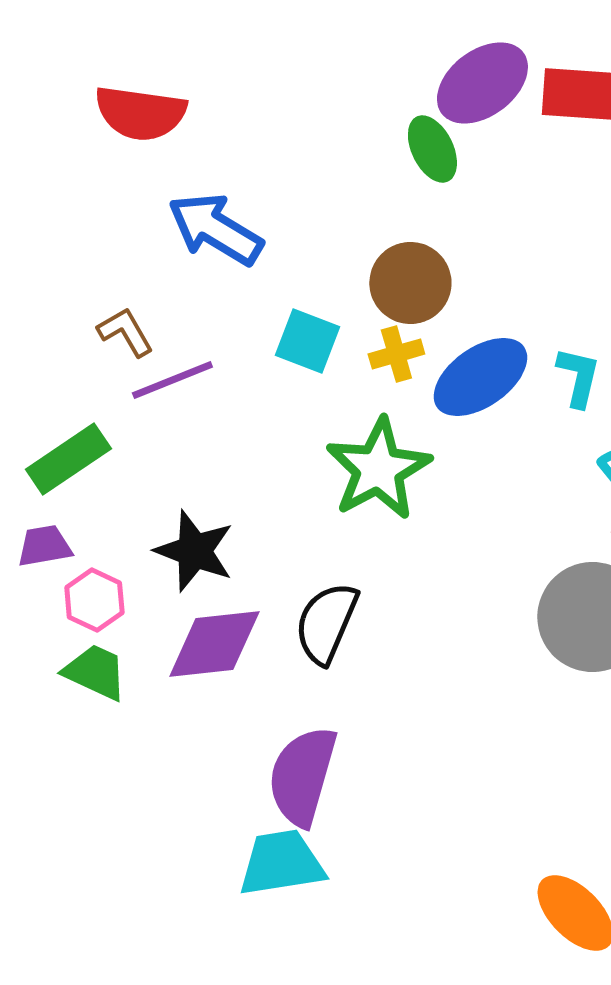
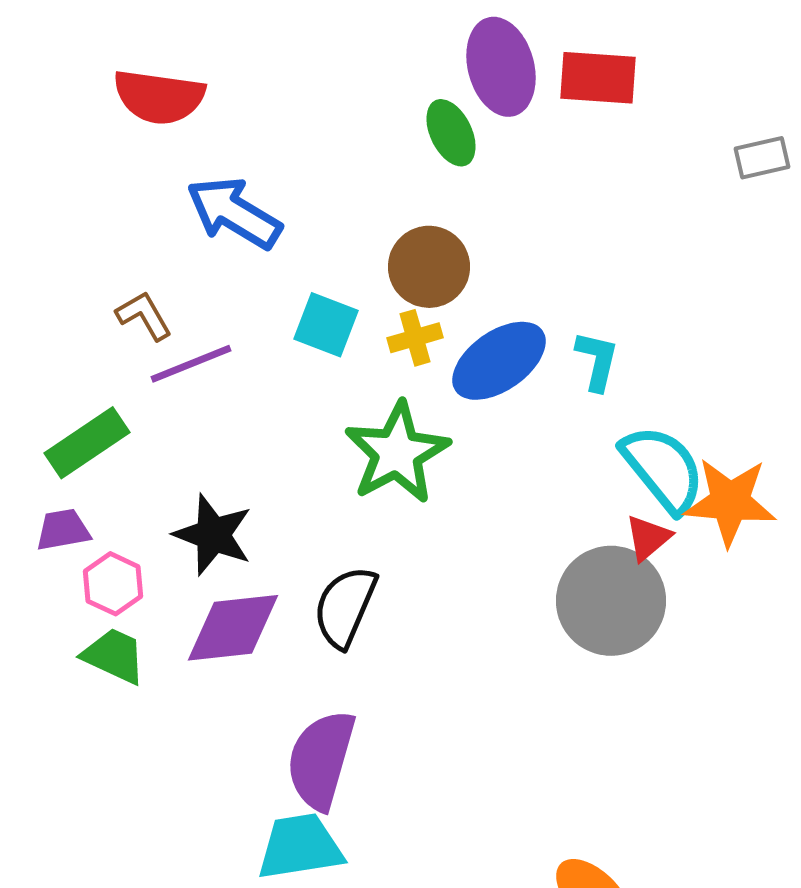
purple ellipse: (482, 83) -> (501, 67), turned -68

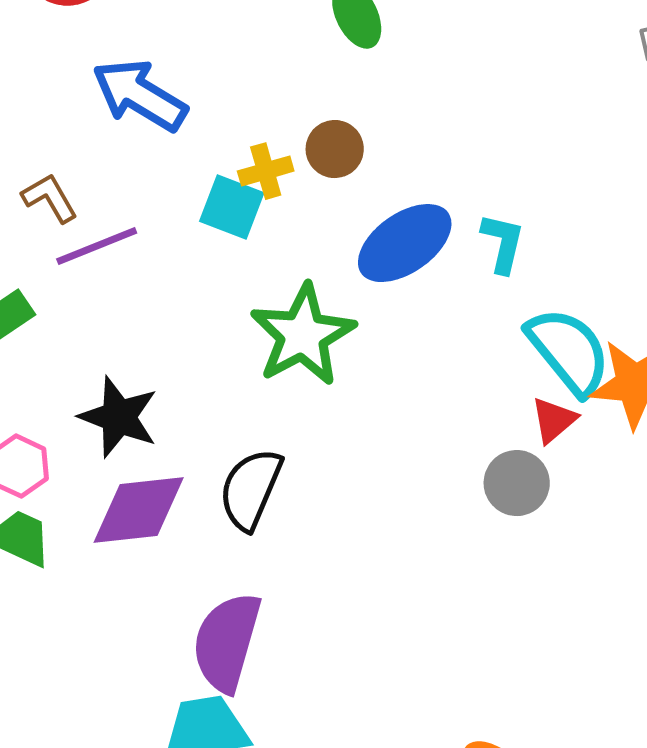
brown circle: (429, 267) -> (335, 149), size x0.7
yellow cross: (415, 338) -> (266, 171), moved
gray circle: (611, 601) -> (517, 483), size x0.6

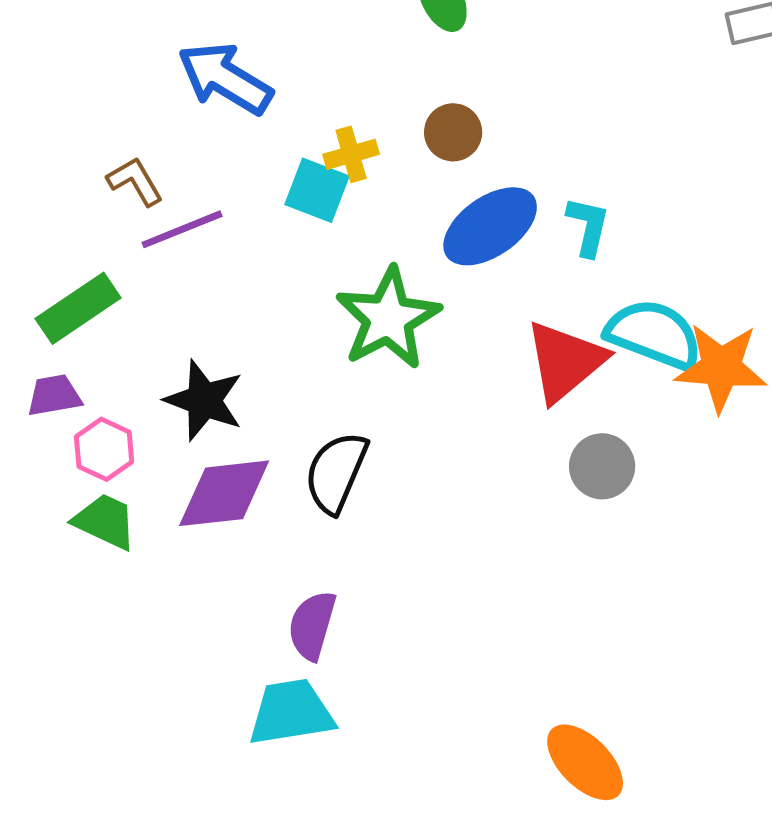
brown circle: (335, 149) -> (453, 132), moved
cyan semicircle: (569, 351) -> (654, 334), turned -30
red triangle: (554, 420) -> (565, 361), moved, size x1.8
purple semicircle: (227, 642) -> (312, 625), size x0.7

